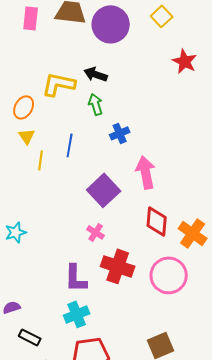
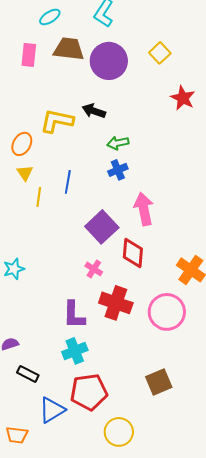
green arrow: (96, 104) -> (118, 143), moved, turned -85
red diamond: (157, 221) -> (133, 253), moved

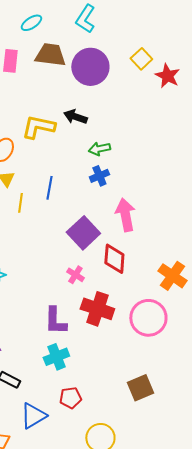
red star: (183, 98) -> (167, 76), moved
red pentagon: (89, 392) -> (70, 398), size x0.6

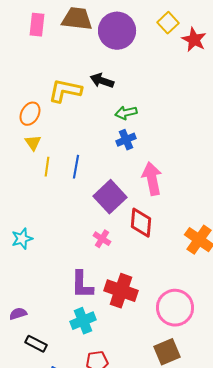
blue line: (49, 188) -> (76, 167), moved
red cross: (97, 309) -> (121, 291), moved
pink circle: (148, 318) -> (175, 308), moved

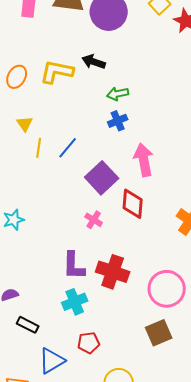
orange ellipse: (30, 114) -> (17, 77), moved
blue line: (76, 167) -> (68, 148), turned 30

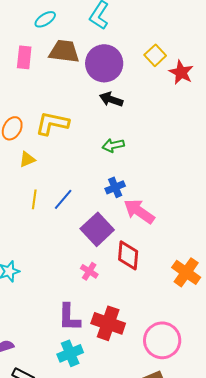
black arrow: (94, 62) -> (111, 99), moved
blue cross: (118, 121) -> (115, 187), moved
yellow triangle: (25, 124) -> (27, 159), moved, turned 42
pink arrow: (144, 160) -> (139, 211), turned -44

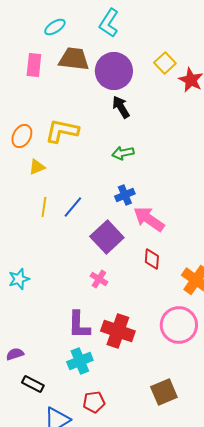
black arrow: (111, 99) -> (121, 107), turned 40
red diamond: (128, 255) -> (152, 259), moved, size x0.7
pink circle: (162, 340) -> (179, 325), moved

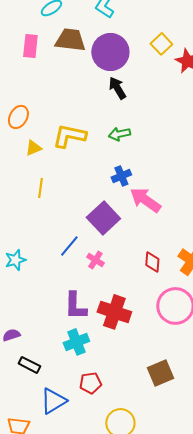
yellow L-shape: (62, 131) -> (69, 136), moved
blue line: (73, 207) -> (69, 246), moved
red diamond: (152, 259) -> (152, 262), moved

